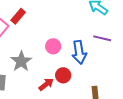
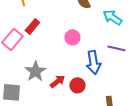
pink circle: (53, 46) -> (72, 37), moved
red arrow: (46, 84) -> (57, 81), moved

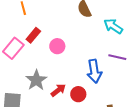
pink circle: (72, 37) -> (57, 46), moved

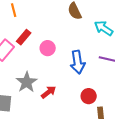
blue arrow: (94, 71) -> (78, 62), moved
red circle: (78, 94) -> (89, 96), moved

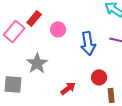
red arrow: (49, 92) -> (68, 88), moved

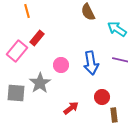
pink circle: (58, 29) -> (61, 65), moved
gray square: (13, 84) -> (16, 93), moved

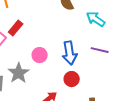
red circle: (102, 97) -> (72, 79), moved

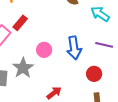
red circle: (72, 79) -> (94, 74), moved

